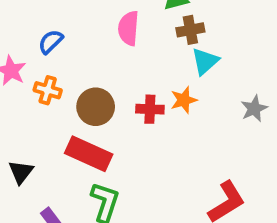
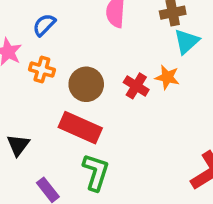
orange star: (184, 100) -> (167, 77), turned 30
red cross: (150, 109) -> (136, 86), turned 30

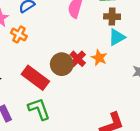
brown circle: (86, 84) -> (62, 64), moved
green L-shape: (96, 172) -> (39, 109), turned -50

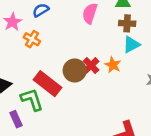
green L-shape: (39, 109) -> (32, 100), moved

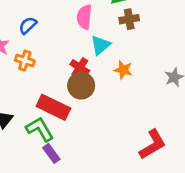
cyan triangle: (131, 45) -> (100, 45), moved
red cross: (91, 65) -> (80, 68), moved
purple rectangle: (16, 119) -> (51, 153), moved

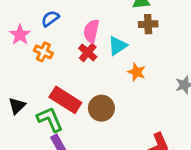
pink semicircle: (84, 17) -> (91, 31), moved
red cross: (80, 68) -> (88, 52), moved
brown circle: (81, 86) -> (101, 108), moved

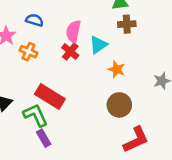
blue semicircle: (50, 19) -> (34, 20), turned 54
brown circle: (101, 108) -> (119, 105), moved

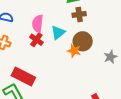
brown circle: (119, 105) -> (83, 41), moved

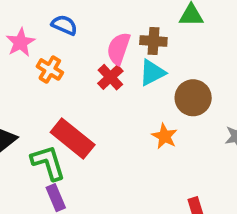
brown cross: (79, 14) -> (153, 41), moved
orange star: (74, 51) -> (165, 136), moved

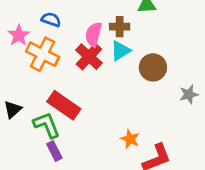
orange cross: (50, 69) -> (43, 54), size x1.6
red cross: (110, 77) -> (89, 57), size x1.4
orange star: (165, 136) -> (130, 139), moved

